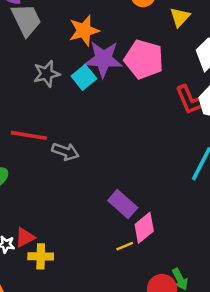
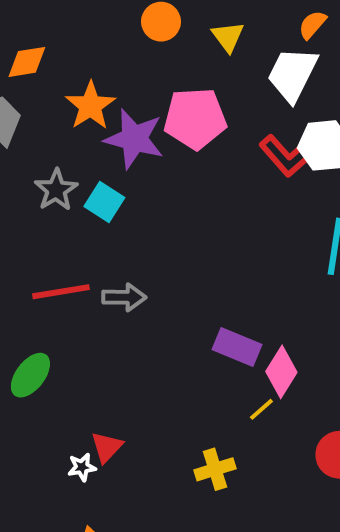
purple star: (103, 59) -> (134, 139), turned 30
cyan square: (84, 77) -> (104, 202), moved
yellow cross: (41, 256) -> (215, 469), moved

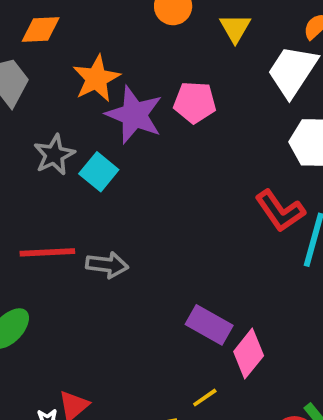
pink pentagon: (195, 119) -> (195, 102), size x0.7
red L-shape: (286, 156) -> (280, 211), moved
yellow line: (261, 409) -> (205, 398), moved

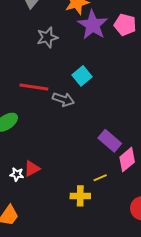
cyan square: (99, 172) -> (82, 76), moved

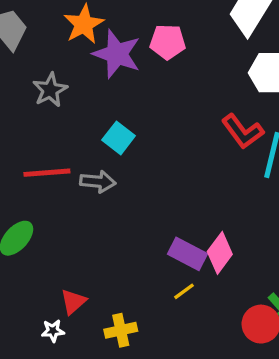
purple rectangle: (110, 141) -> (188, 254), moved
white star: (17, 174) -> (53, 331), moved
yellow cross: (80, 196) -> (121, 330), moved

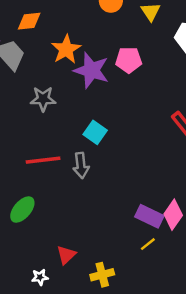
gray star: (50, 90) -> (43, 99), turned 30
gray arrow: (98, 182) -> (81, 165), turned 80
white star: (53, 331) -> (40, 277), moved

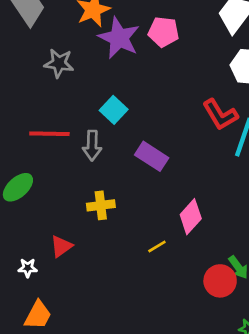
purple rectangle: (149, 216) -> (152, 156), moved
yellow cross: (102, 275) -> (101, 205), moved

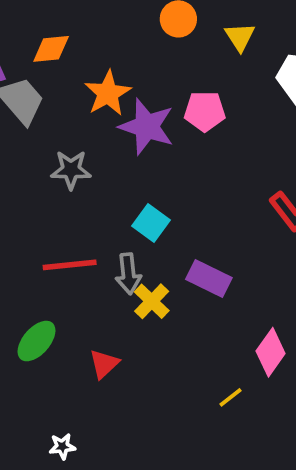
yellow cross: (101, 205) -> (152, 301), moved, turned -32
red triangle: (61, 246) -> (104, 364), moved

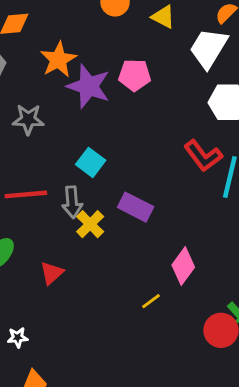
yellow triangle: (240, 37) -> (163, 17), turned -30

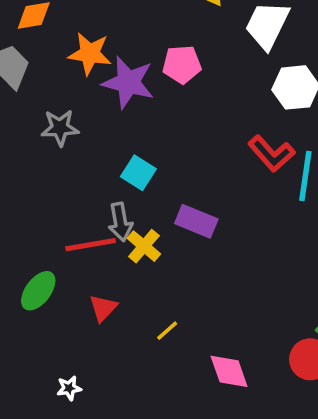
orange star: (58, 60) -> (90, 54), turned -30
red line: (26, 194) -> (91, 245), moved
pink diamond: (183, 266) -> (229, 371), moved, turned -51
yellow line: (151, 301) -> (167, 331), moved

